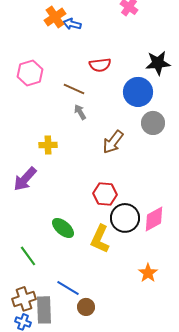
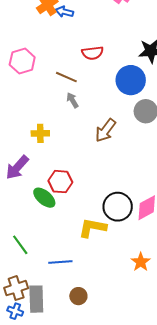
red hexagon: (105, 194) -> (60, 182), moved
green ellipse: (63, 228) -> (44, 198), moved
yellow L-shape: (100, 239) -> (93, 228), turned 76
blue line: (68, 288) -> (60, 262), moved, turned -35

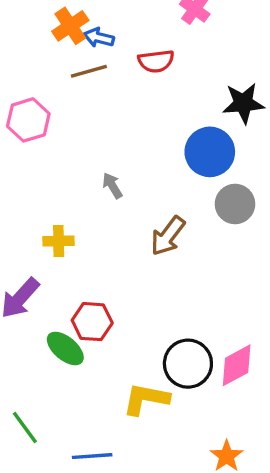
red semicircle: (93, 53) -> (156, 61), moved
brown line: (66, 77) -> (89, 71), moved, turned -40

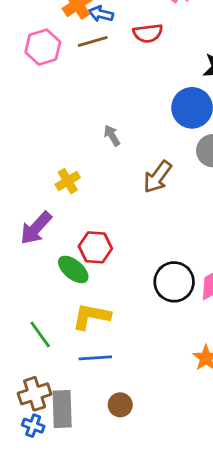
pink hexagon: (28, 120) -> (43, 47), moved
yellow cross: (59, 241) -> (68, 181), turned -30
yellow L-shape: (146, 399) -> (91, 316), moved

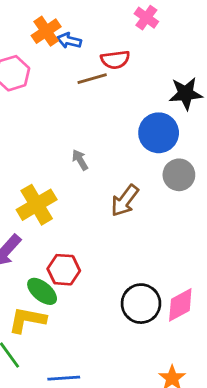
brown line: (93, 41) -> (92, 79), moved
yellow cross: (68, 181) -> (37, 205), size x1.6
yellow L-shape: (91, 316) -> (27, 320), moved

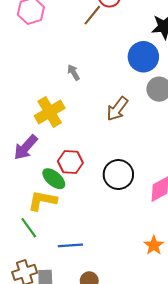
brown line: (92, 79) -> (92, 15), turned -35
gray arrow: (80, 160) -> (74, 72), moved
black circle: (141, 304) -> (118, 175), moved

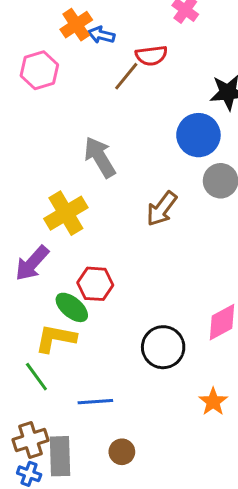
gray arrow: (74, 72) -> (100, 157), size x1.8
black circle: (118, 175) -> (163, 347), moved

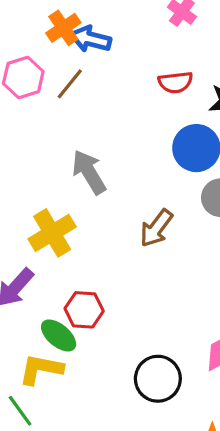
blue arrow: (101, 35) -> (91, 39), size x1.4
red semicircle: (151, 56) -> (175, 82), moved
brown line: (126, 76) -> (70, 84), moved

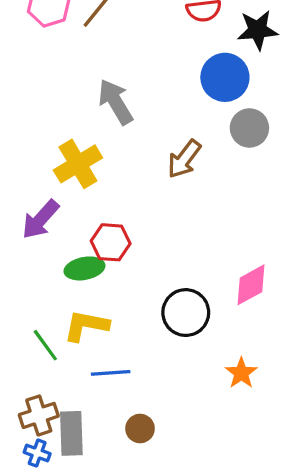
green ellipse: (59, 335) -> (84, 268), turned -51
yellow L-shape: (41, 369) -> (86, 326), moved

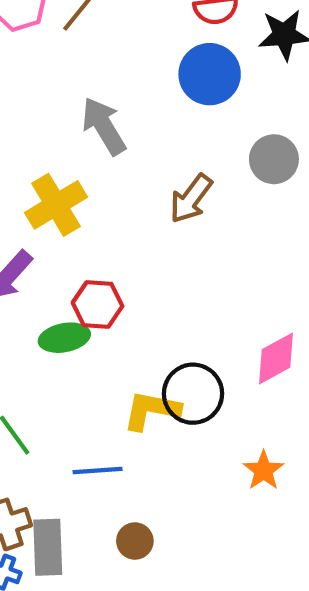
blue circle: (225, 77) -> (210, 74), moved
yellow L-shape: (86, 326) -> (151, 410), moved

